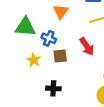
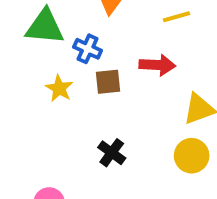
red arrow: (87, 46) -> (157, 65), turned -54
black cross: (53, 88) -> (112, 153), moved, turned 32

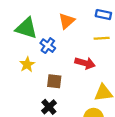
brown square: (108, 82) -> (54, 81), moved

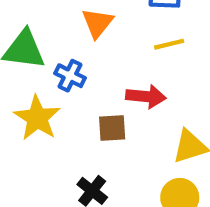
yellow star: (27, 65) -> (37, 118), size x1.5
brown square: (54, 81) -> (112, 128), moved

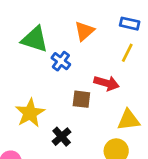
yellow line: (169, 44) -> (127, 53), turned -60
yellow star: (37, 118) -> (30, 113), moved

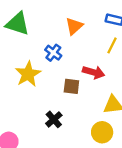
green triangle: (35, 39) -> (18, 24), moved
yellow star: (30, 113) -> (28, 74), moved

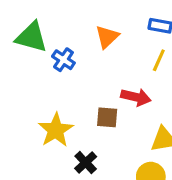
blue cross: (53, 53) -> (63, 60), moved
yellow star: (28, 74) -> (56, 130), moved

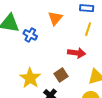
brown square: (107, 117) -> (61, 75), moved, turned -32

